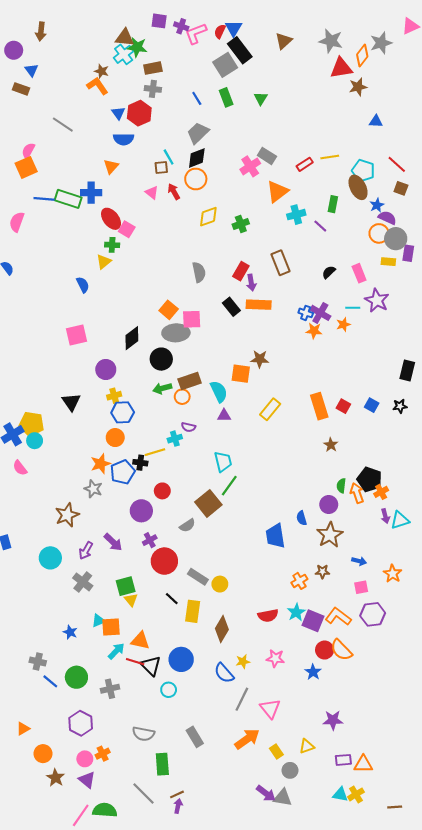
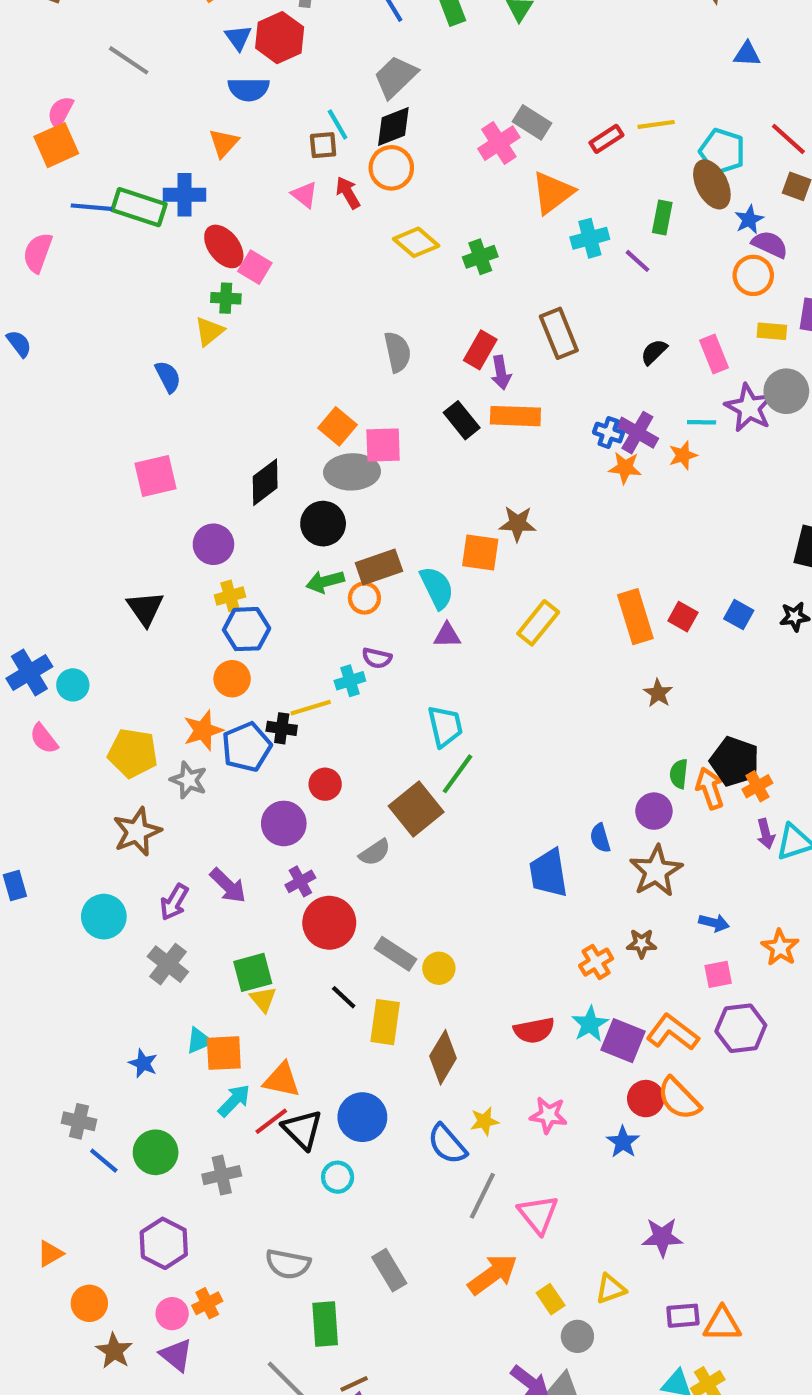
yellow diamond: (208, 217) -> (416, 242), turned 60
gray circle: (396, 239) -> (786, 391), moved
yellow pentagon: (31, 424) -> (133, 753), moved
red line: (135, 662) -> (271, 1121), turned -54

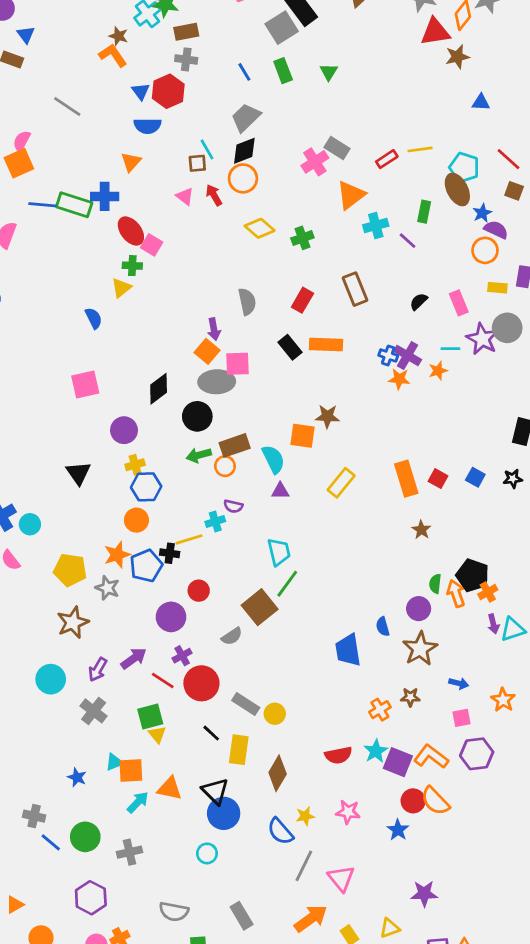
purple arrow: (501, 373) -> (214, 329), moved
purple arrow: (228, 886) -> (134, 658), turned -80
red line: (271, 1121) -> (163, 681), moved, turned 70
black triangle: (302, 1130) -> (215, 791), moved

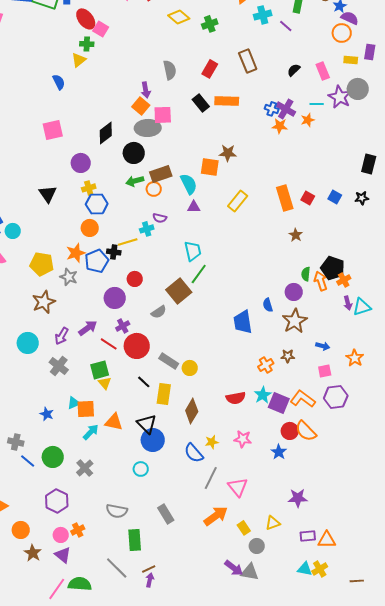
gray cross: (130, 852) -> (85, 468), turned -30

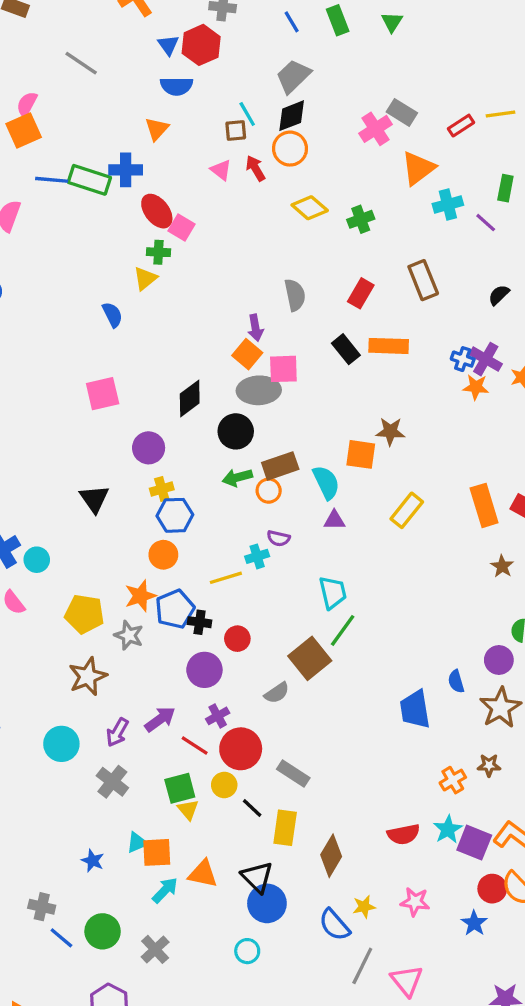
black cross: (114, 252) -> (200, 622), moved
yellow circle: (190, 368) -> (224, 785), moved

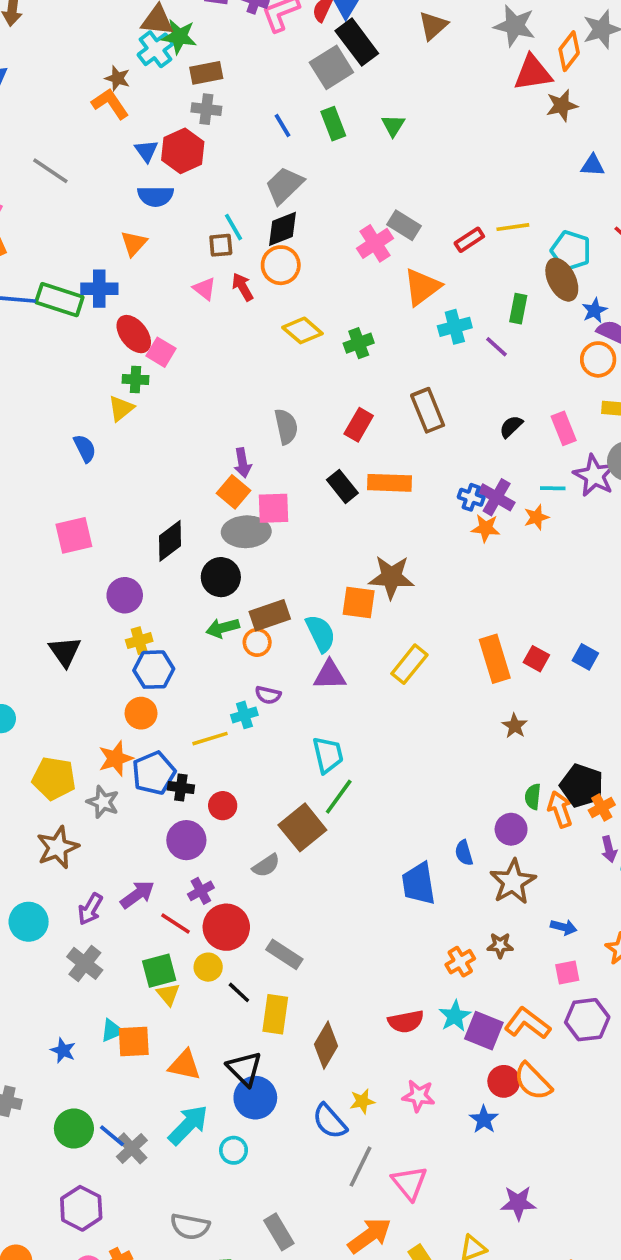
brown star: (390, 431) -> (391, 577), size x1.4
purple triangle: (334, 520) -> (330, 675), size x1.4
cyan arrow: (165, 890) -> (188, 1125), moved, size x1.4
blue line: (61, 938) -> (112, 1136), moved

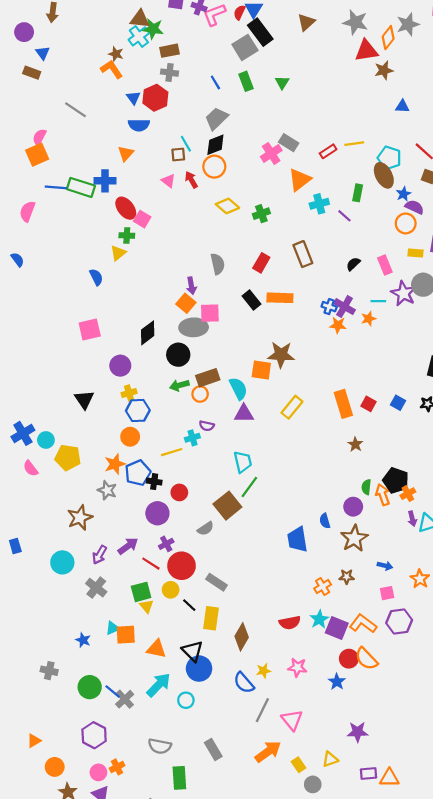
yellow pentagon: (54, 778) -> (68, 457), moved

